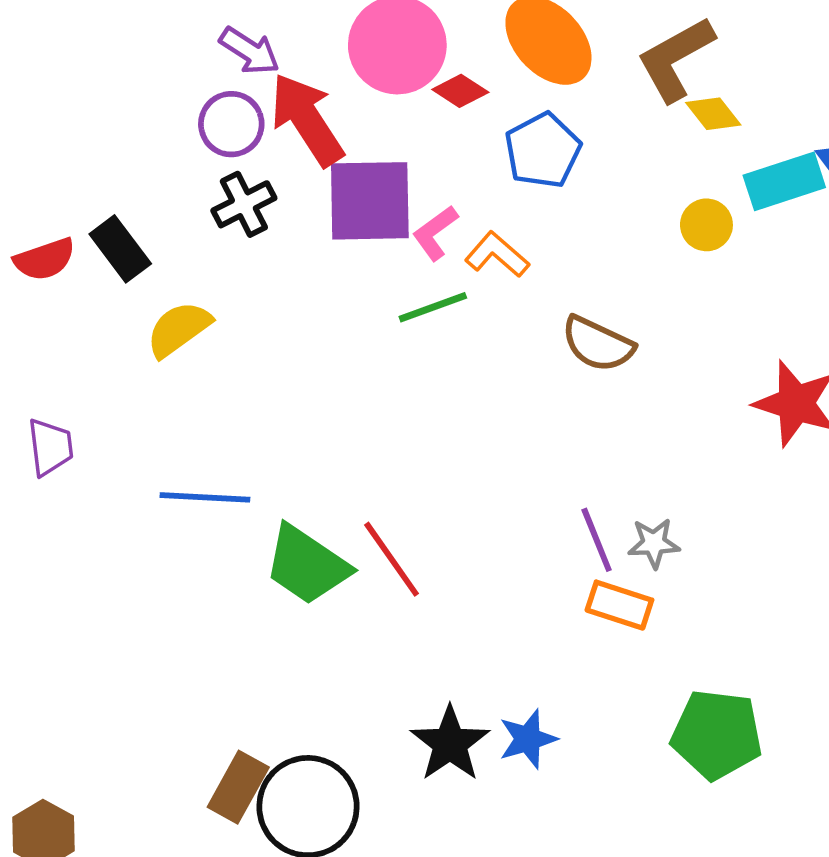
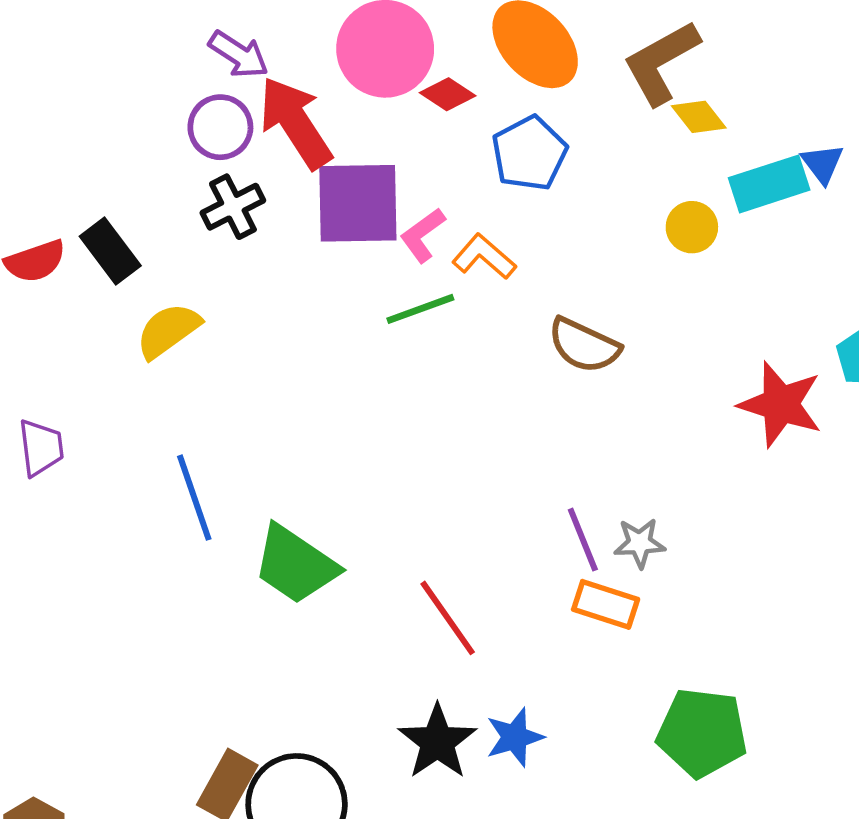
blue line: (205, 497) -> (194, 498), turned 68
red line: (392, 559) -> (448, 618), moved

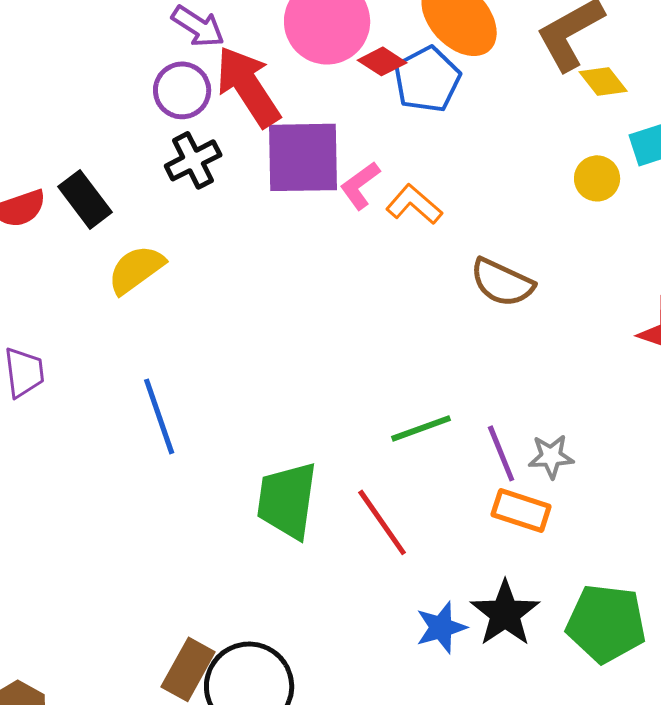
blue pentagon: (529, 153) -> (427, 79), moved
green line: (420, 309) -> (421, 428), moved
green trapezoid: (295, 565) -> (287, 500), moved, turned 64
black star: (437, 742) -> (505, 613), moved

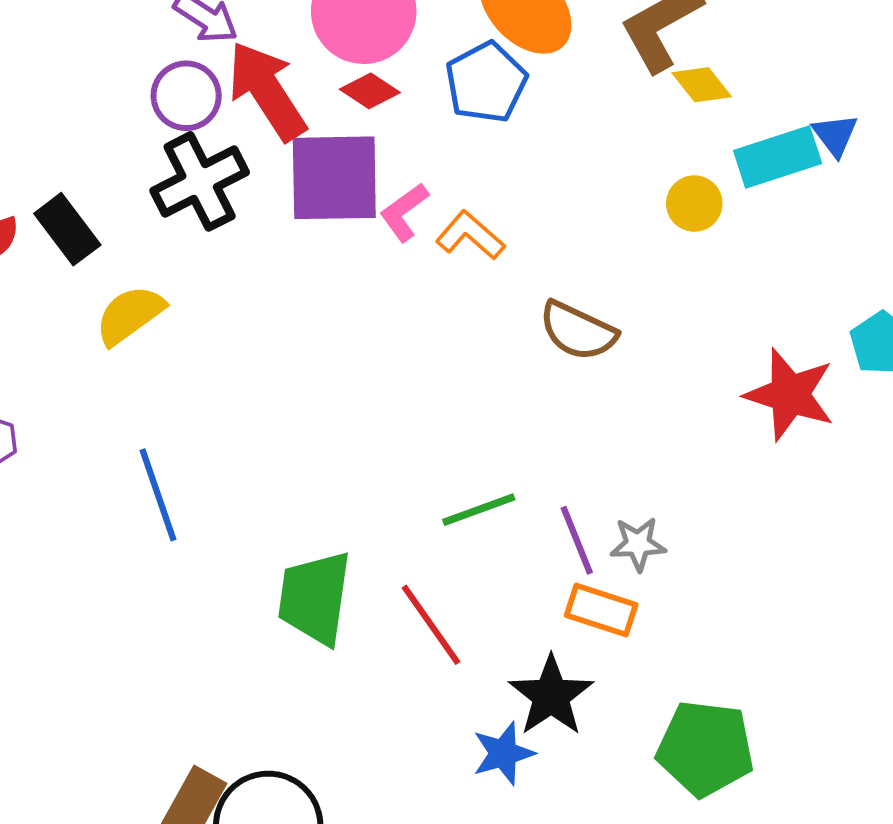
red diamond: (382, 61) -> (370, 91), moved
black cross: (193, 160) -> (200, 181), size x1.4
black star: (505, 613) -> (551, 696), moved

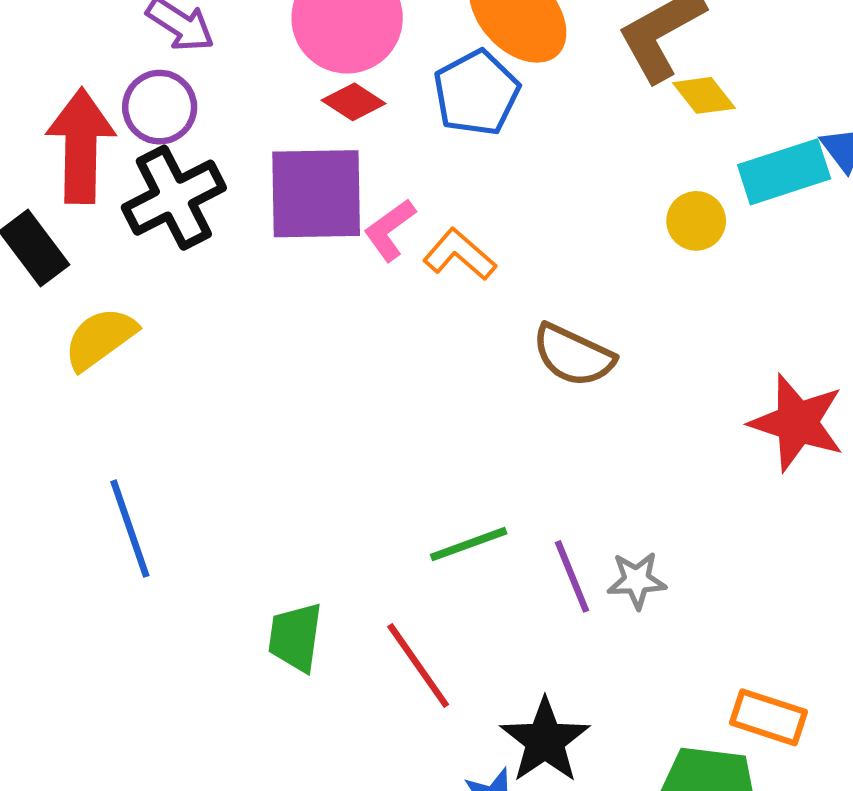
red arrow: (267, 91) -> (81, 146), moved, turned 34
green trapezoid: (315, 598) -> (295, 637), size x0.7
orange rectangle: (601, 610) -> (769, 717), moved

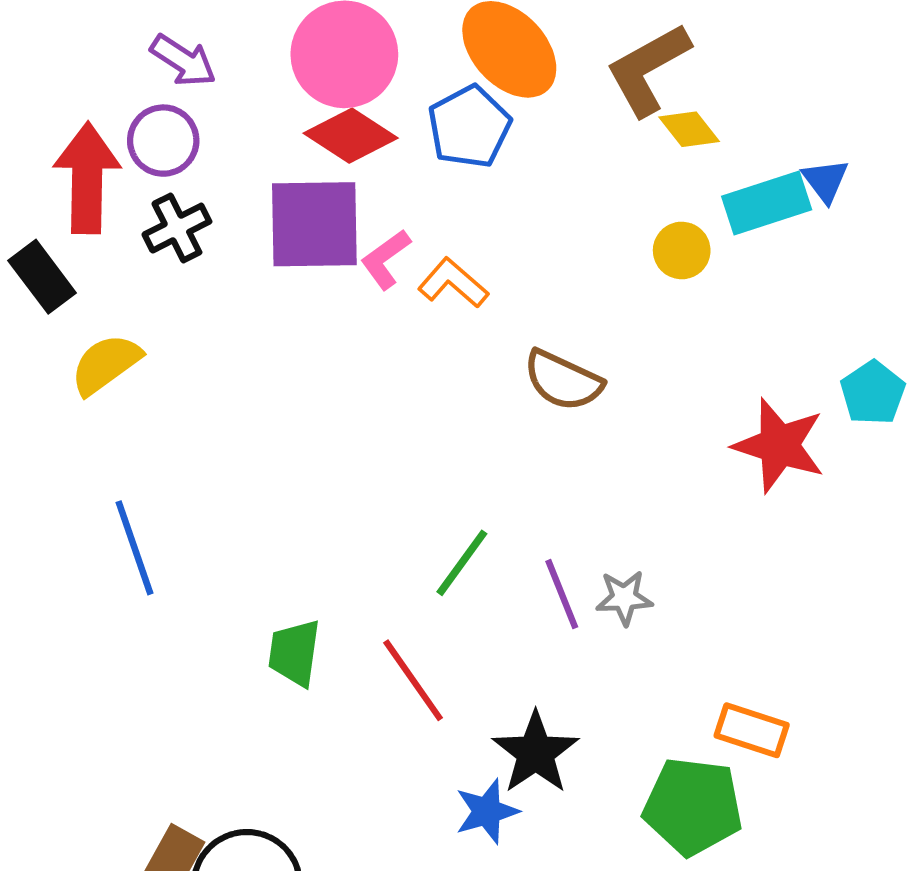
red diamond: (354, 102) -> (351, 136), size x1.5
black cross: (174, 198) -> (177, 228), size x0.7
green line: (469, 544) -> (462, 563), turned -34

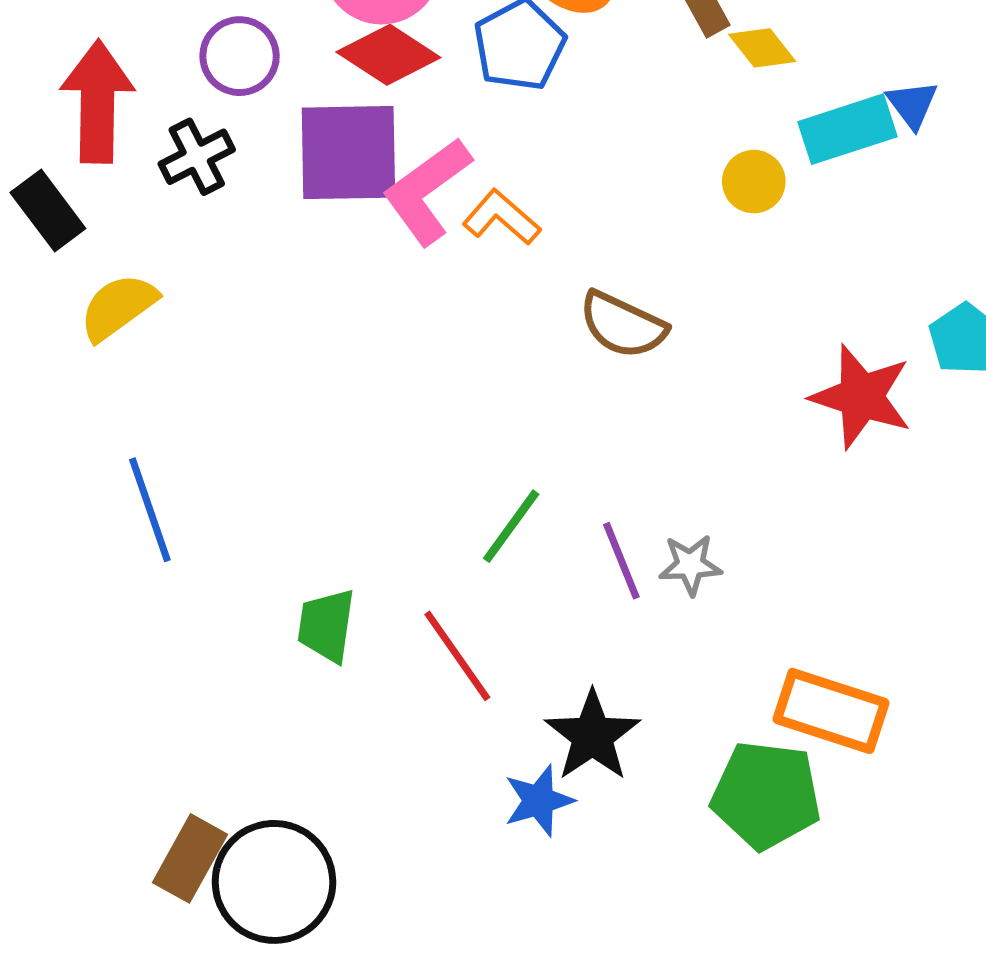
purple circle: (163, 141) -> (240, 56), moved
pink L-shape: (386, 259) -> (427, 191), size x1.6
orange rectangle: (752, 730) -> (831, 711), size x1.4

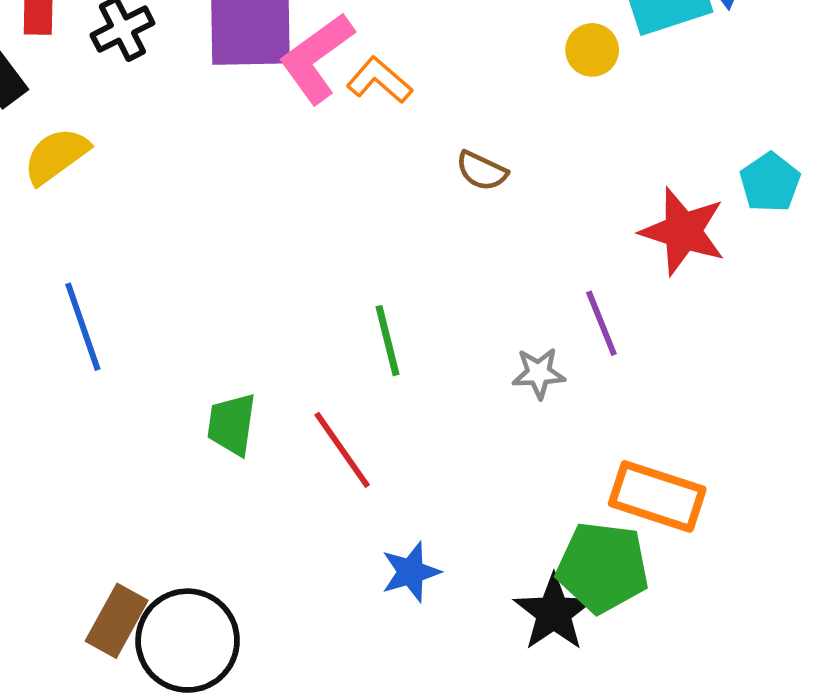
brown semicircle: (623, 325) -> (482, 171), size x0.7
green line: (511, 526) -> (388, 341), turned -50
purple line: (621, 561) -> (601, 323), moved
black star: (592, 736) -> (554, 613), moved

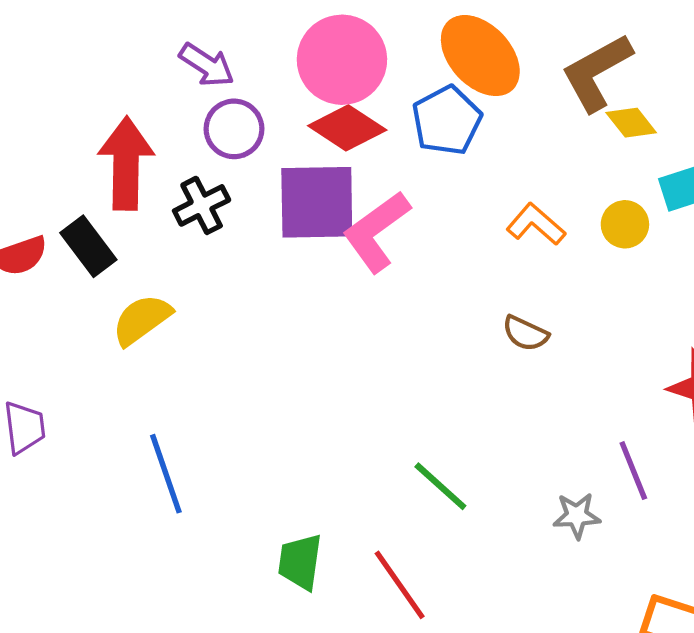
orange L-shape: (379, 80) -> (536, 224), moved
green line: (388, 341) -> (440, 486), turned -34

